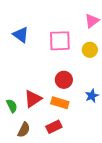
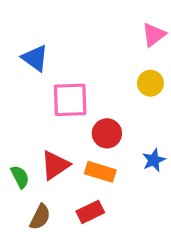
pink square: (60, 41) -> (70, 100), moved

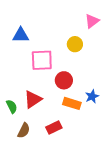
blue triangle: (35, 58) -> (21, 35), turned -36
yellow circle: (150, 83) -> (75, 44), moved
orange rectangle: (100, 172) -> (72, 103), moved

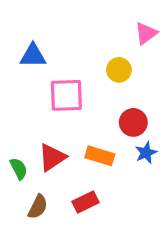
red circle: (64, 80) -> (133, 122), moved
orange rectangle: (72, 103) -> (100, 156), moved

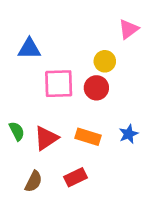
red circle: (133, 122) -> (96, 88), moved
green semicircle: (19, 169) -> (17, 131), moved

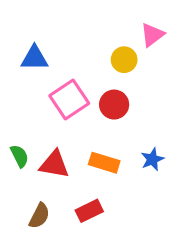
yellow circle: (105, 61) -> (124, 60), moved
pink square: (59, 84) -> (69, 100), turned -32
red triangle: (46, 138) -> (54, 164), turned 44

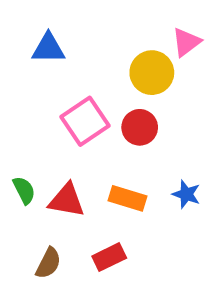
blue triangle: (34, 58) -> (48, 48), moved
yellow circle: (124, 60) -> (152, 73), size x1.4
blue star: (152, 159) -> (186, 194), turned -30

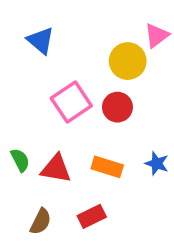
blue triangle: (48, 48) -> (41, 41), turned 40

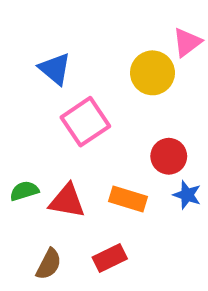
blue triangle: (41, 41) -> (55, 69), moved
red circle: (117, 107) -> (169, 156), moved
green semicircle: (20, 160) -> (24, 191), turned -80

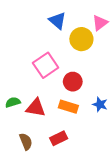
blue triangle: (55, 69) -> (57, 21), moved
red circle: (169, 156) -> (73, 82), moved
brown semicircle: (49, 264) -> (26, 141), turned -49

